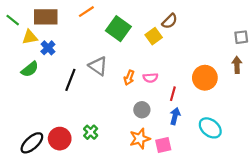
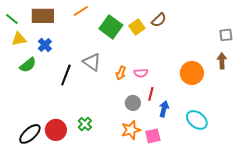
yellow square: (154, 36) -> (137, 27), moved
yellow triangle: (30, 37) -> (19, 39), moved
red line: (173, 94) -> (151, 94), moved

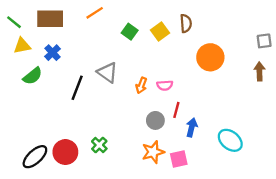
brown semicircle: (159, 20) -> (186, 23), turned -49
green square: (111, 27) -> (130, 32), size x0.6
orange circle: (192, 73) -> (210, 57), moved

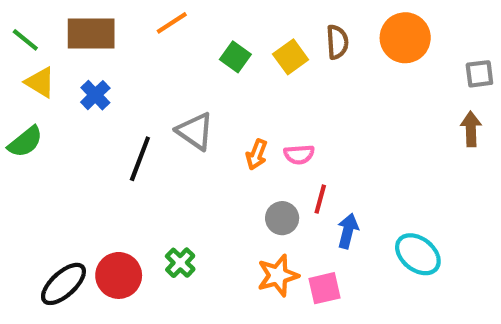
yellow triangle: (22, 46) -> (40, 82), turned 42
orange circle: (210, 57) -> (405, 38), moved
green semicircle: (33, 76) -> (25, 142), moved

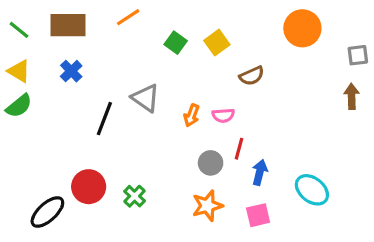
brown semicircle: (337, 42) -> (252, 76), moved, turned 70
yellow triangle: (40, 82) -> (19, 71), moved
red circle: (119, 275) -> (89, 187), moved
pink square: (325, 288) -> (258, 215), moved

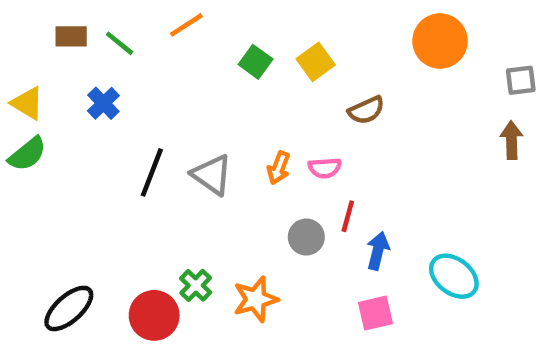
brown rectangle: (68, 25) -> (71, 36), moved, size x0.6
green line: (19, 30) -> (120, 43), moved
gray triangle: (146, 98) -> (212, 175), moved
red circle: (89, 187) -> (154, 315), moved
orange star: (207, 206) -> (256, 299), moved

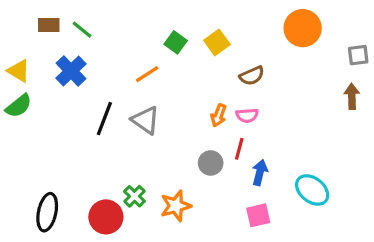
orange line: (186, 25) -> (147, 74), moved
blue cross: (103, 103) -> (71, 71), size x1.4
orange arrow: (279, 168) -> (219, 115), moved
pink semicircle: (325, 168) -> (247, 115), moved
black ellipse: (69, 308) -> (47, 212), turned -36

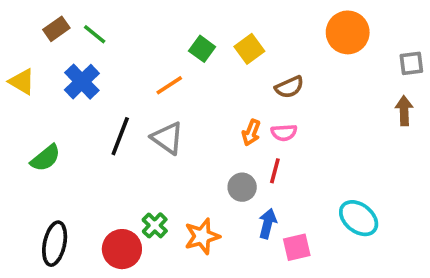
brown rectangle: (49, 25) -> (56, 29), turned -35
green semicircle: (19, 106) -> (45, 158), moved
blue arrow: (260, 173) -> (268, 224), moved

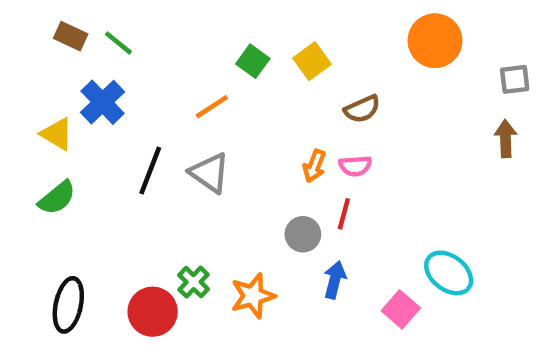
brown rectangle: (56, 29) -> (71, 36), turned 60
yellow triangle: (22, 82) -> (57, 134), moved
pink square: (297, 247) -> (401, 309), moved, turned -36

